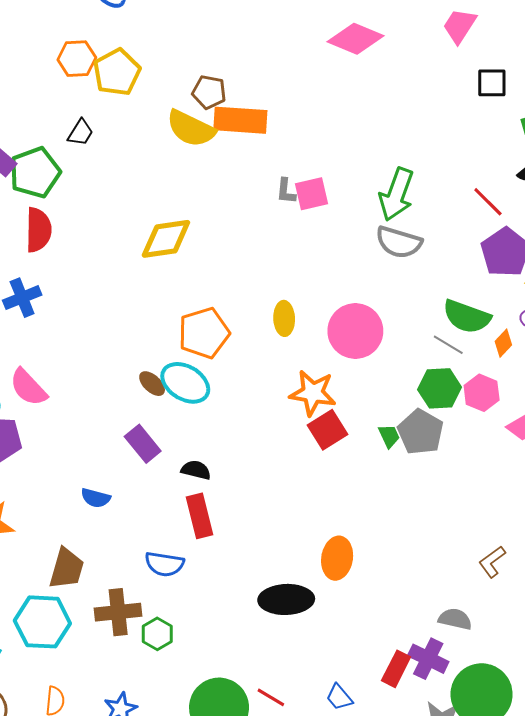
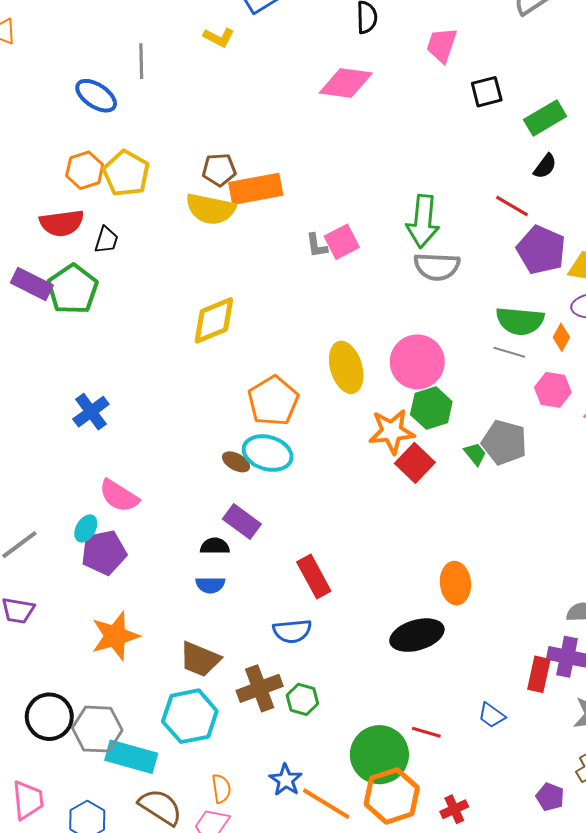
red semicircle: (38, 230) -> (62, 223), moved, turned 96
yellow ellipse: (284, 318) -> (346, 367), size x1.5
green hexagon: (440, 388) -> (431, 408), moved
black semicircle: (196, 470) -> (215, 546), moved
brown trapezoid: (67, 568) -> (200, 659), turned 111

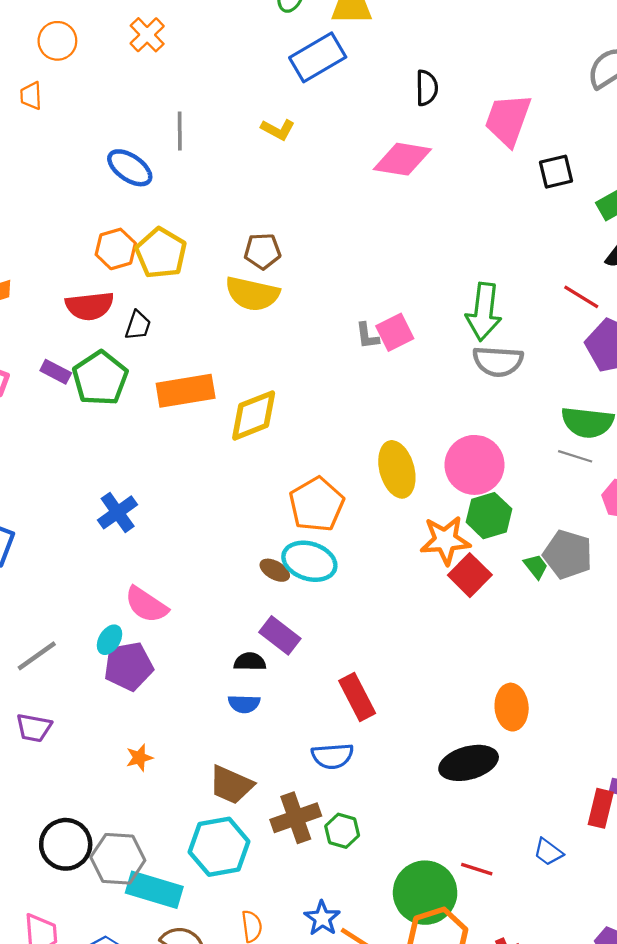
yellow L-shape: (219, 37) -> (278, 130), moved
pink trapezoid: (442, 45) -> (508, 120), size x1.4
orange rectangle: (256, 189) -> (186, 391), moved
purple rectangle: (32, 284) -> (56, 372), size x0.7
orange star: (115, 636) -> (139, 758), size x0.5

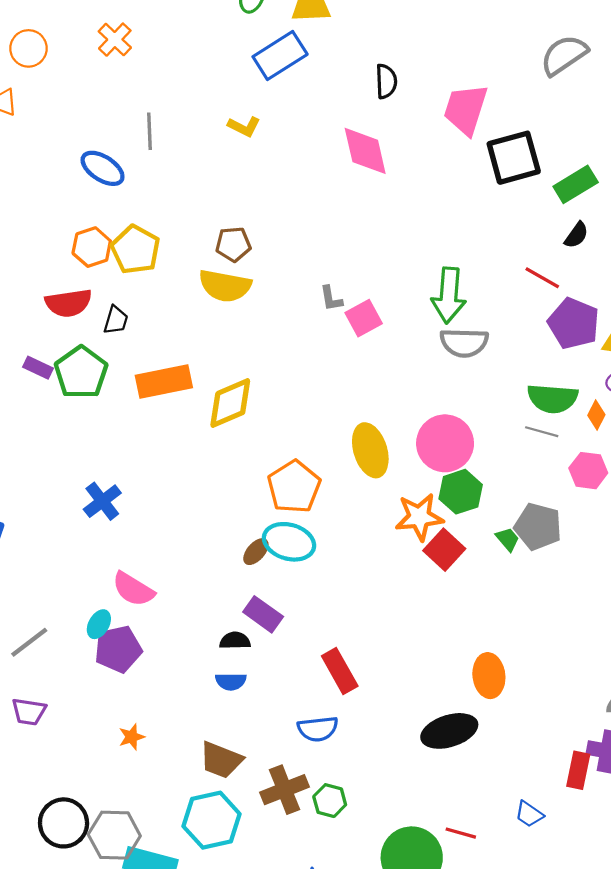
pink diamond: (402, 159) -> (365, 151), turned 70
black square: (556, 172) -> (514, 158), size x1.6
gray L-shape: (367, 336) -> (331, 299), moved
brown ellipse: (275, 570) -> (256, 552), turned -76

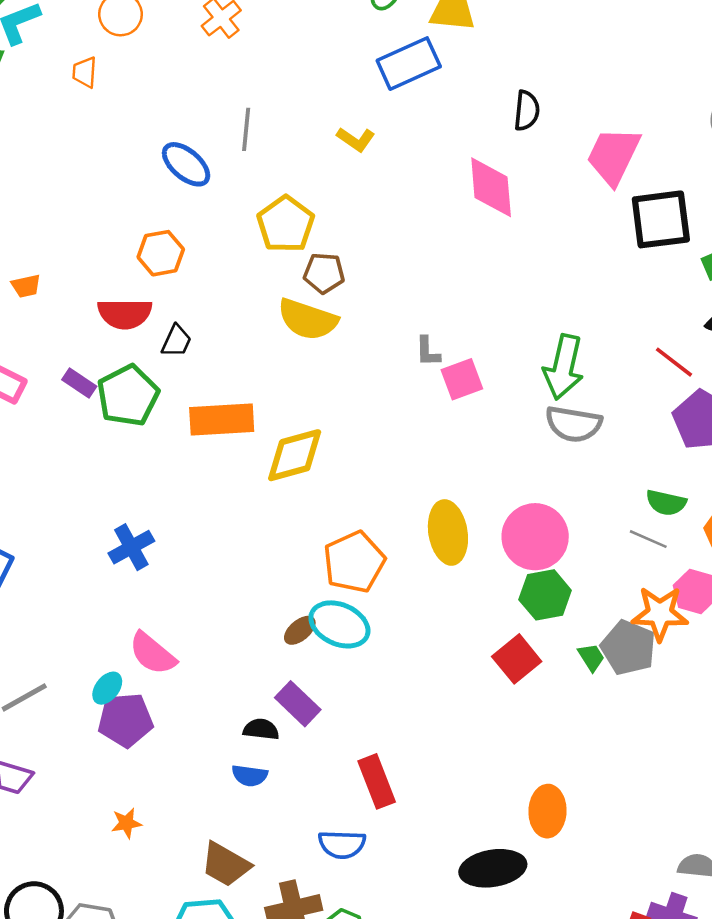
yellow pentagon: (135, 250) -> (286, 224), moved
green semicircle: (552, 398) -> (666, 503), size x0.7
orange star: (419, 517) -> (660, 613), moved

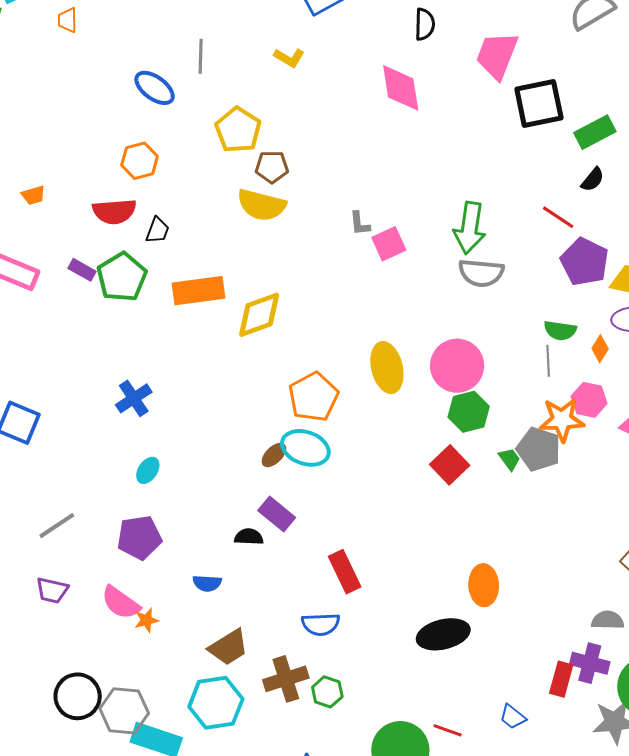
gray line: (648, 539) -> (548, 361), turned 68
pink semicircle: (152, 654) -> (121, 603), moved
cyan ellipse: (107, 688) -> (148, 470), moved
blue semicircle: (250, 776) -> (207, 583), moved
brown trapezoid: (226, 864) -> (228, 647), turned -57

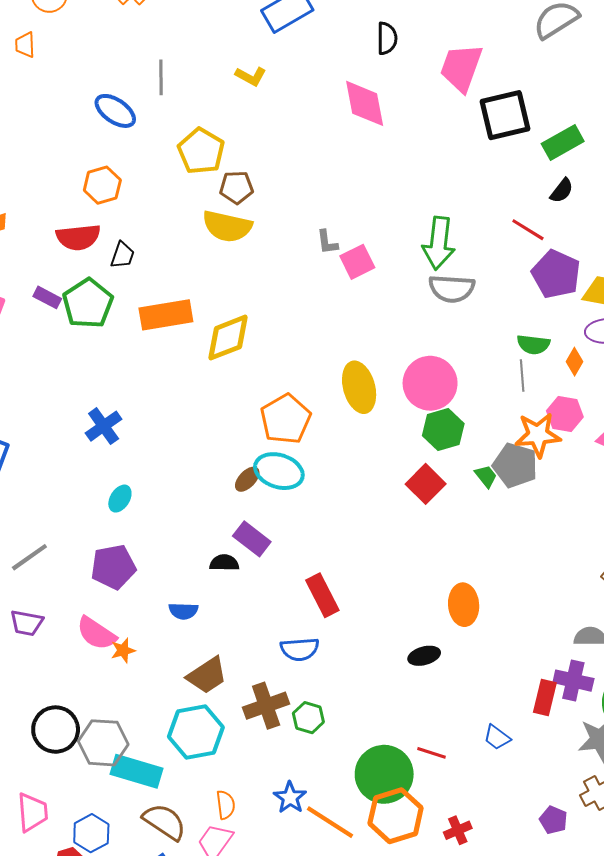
black ellipse: (443, 634) -> (424, 656), size x0.6

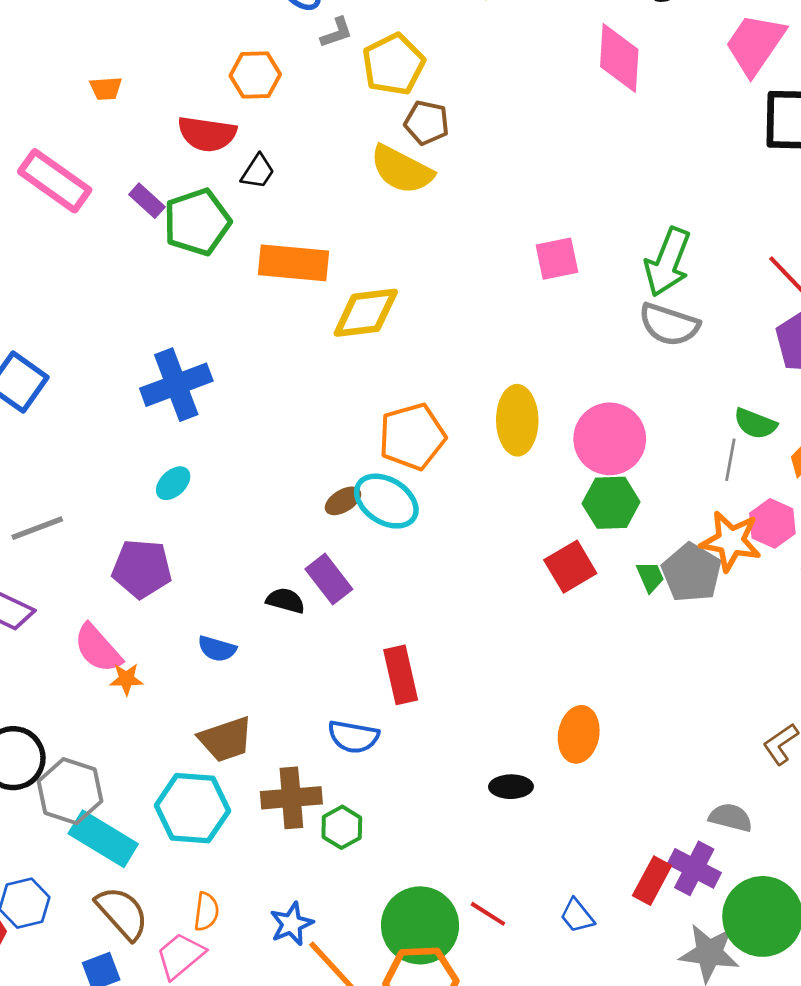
gray L-shape: (327, 242) -> (337, 33), moved, turned -116
blue cross: (104, 426) -> (176, 385), size x1.4

